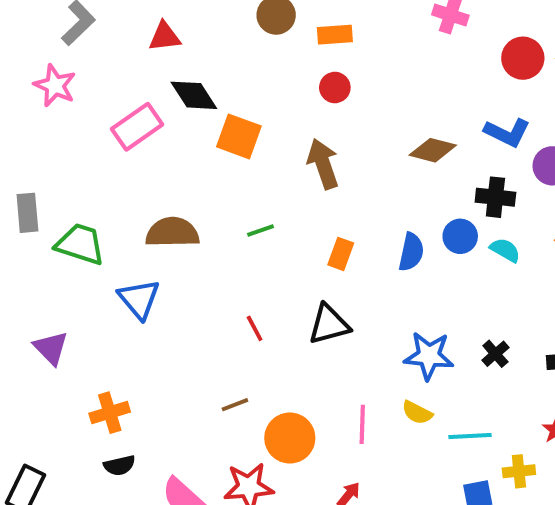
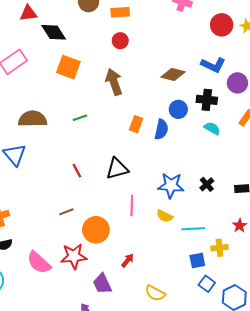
black diamond: (194, 95) -> (54, 32), moved
blue circle: (460, 236) -> (178, 109), moved
orange rectangle: (341, 254) -> (136, 124), moved
pink line: (362, 424) -> (132, 206), moved

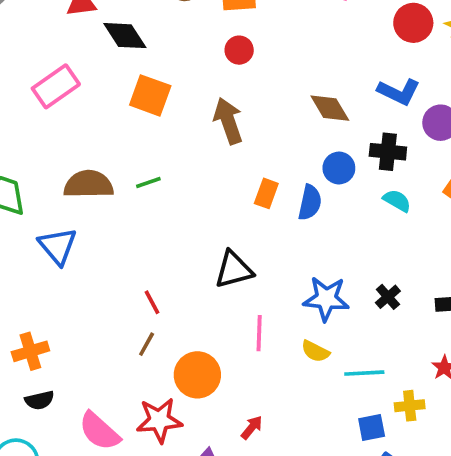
brown diamond: (173, 75) -> (330, 108), turned 45
green line: (80, 118) -> (148, 183), moved
red line: (77, 171) -> (152, 302), moved
brown line: (66, 212) -> (147, 344), turned -40

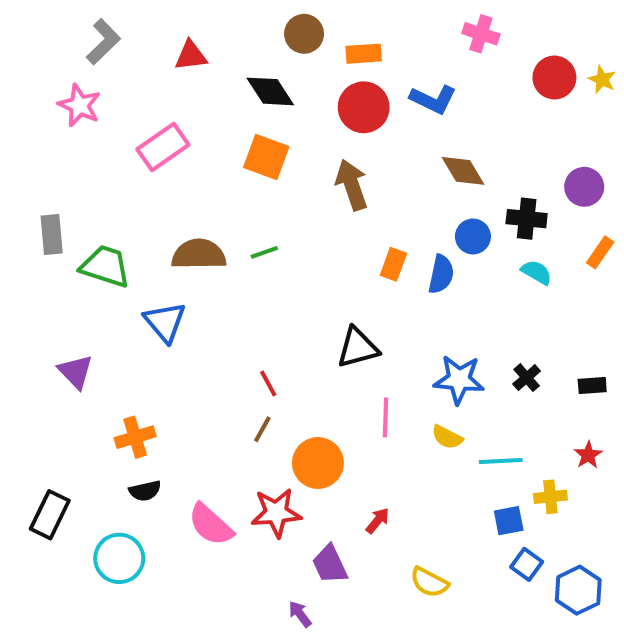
black diamond: (125, 36) -> (270, 91), moved
red circle: (239, 50) -> (364, 107), size x1.6
blue L-shape: (399, 92) -> (433, 99), moved

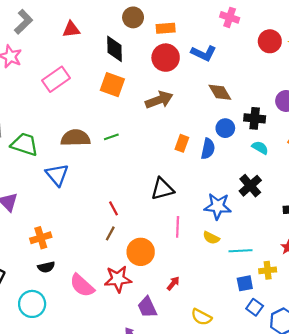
black diamond: (270, 91) -> (115, 49), turned 32
brown arrow: (352, 185) -> (159, 100), turned 88
black cross: (527, 378) -> (250, 186), moved, size x1.5

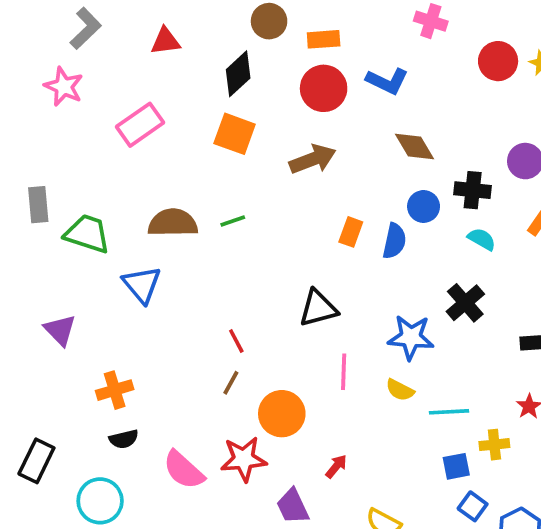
black diamond: (115, 49) -> (238, 74), turned 48

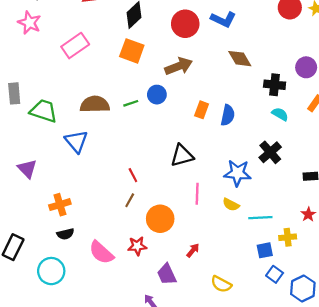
blue circle: (424, 206) -> (157, 95), moved
red star: (244, 459) -> (137, 246), size x0.7

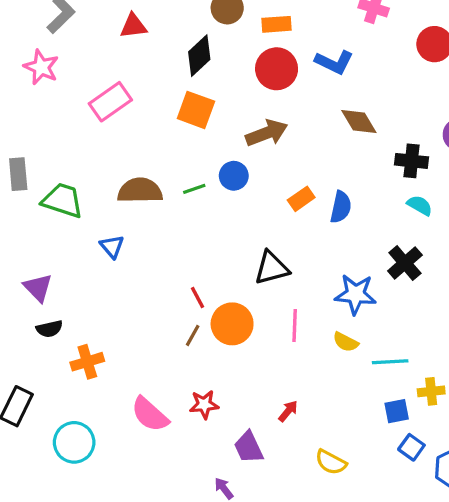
orange rectangle: (202, 110) -> (301, 199), turned 35
blue triangle: (76, 141) -> (112, 247), size x0.7
orange cross: (60, 205) -> (87, 362), moved
orange circle: (160, 219) -> (232, 324), moved
black semicircle: (65, 234) -> (49, 329), moved

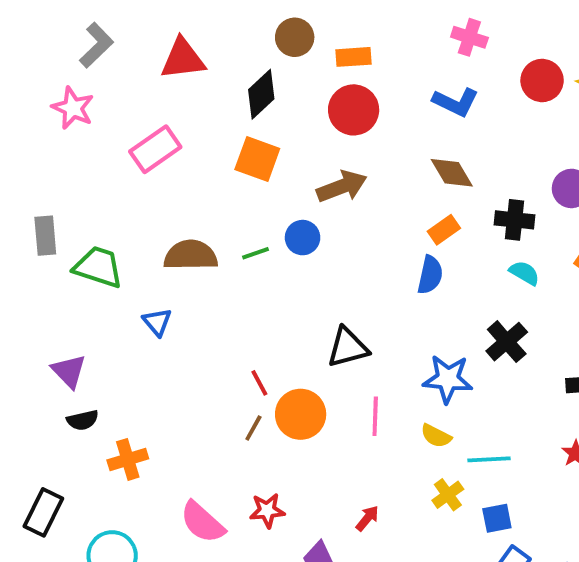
red triangle: (133, 26) -> (183, 59), size x1.4
blue L-shape: (334, 62) -> (456, 102), moved
orange rectangle: (301, 199) -> (444, 230), moved
yellow cross: (431, 391) -> (448, 495), moved, turned -30

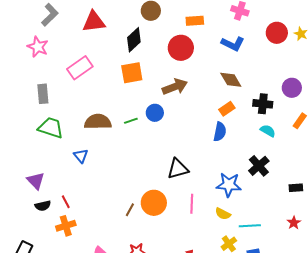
orange rectangle: (354, 57) -> (195, 21), moved
orange square: (257, 159) -> (132, 73), turned -30
gray rectangle: (45, 236) -> (43, 94), moved
red line: (259, 383) -> (66, 202), moved

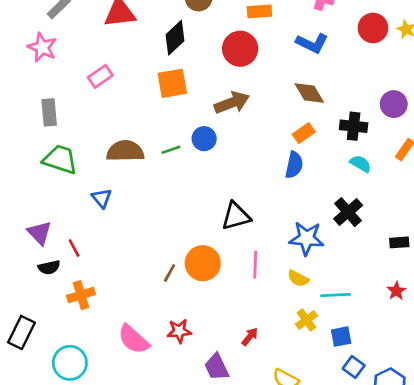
pink rectangle: (80, 68) -> (100, 76), size x0.7
red line: (66, 202) -> (74, 248), moved

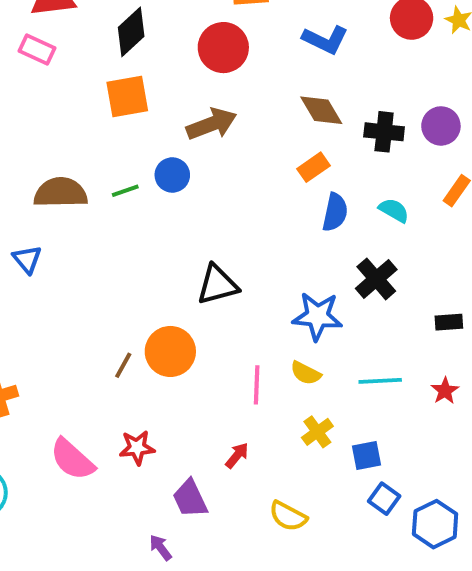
pink rectangle: (100, 76) -> (37, 49), moved, turned 60
black cross: (354, 126) -> (384, 132), moved
blue semicircle: (294, 165) -> (335, 212), moved
pink line: (255, 265) -> (257, 385), moved
cyan line: (336, 295) -> (380, 381), moved

